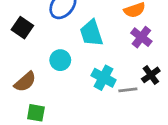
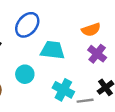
cyan trapezoid: (91, 33) -> (53, 50), turned 115

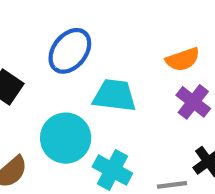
cyan circle: (25, 74) -> (66, 138), size x1.5
cyan cross: (63, 90) -> (112, 170), moved

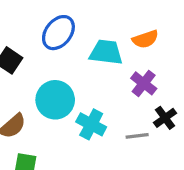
cyan trapezoid: (115, 96) -> (106, 52), moved
purple cross: (193, 102) -> (144, 83), moved

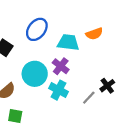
purple cross: (144, 83) -> (61, 66), moved
gray line: (137, 136) -> (89, 98), turned -40

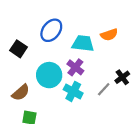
black cross: (107, 86) -> (122, 77), moved
gray line: (89, 98) -> (104, 89), moved

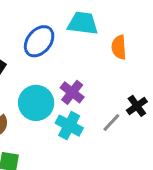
orange semicircle: (109, 35) -> (119, 47), turned 105
cyan trapezoid: (83, 43) -> (83, 23), moved

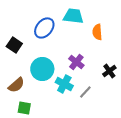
purple cross: (72, 92) -> (76, 62), moved
gray line: (111, 123) -> (85, 92), moved

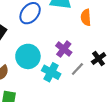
gray line: (85, 92) -> (77, 69), moved

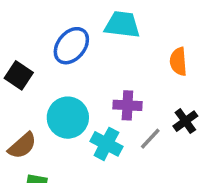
orange semicircle: (86, 17) -> (178, 61), moved
purple cross: (64, 49) -> (127, 105), turned -35

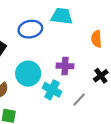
blue ellipse: (71, 46) -> (30, 29), turned 40
gray line: (150, 139) -> (79, 100), moved

